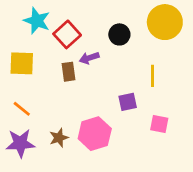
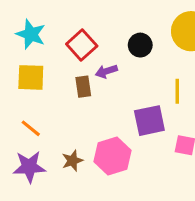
cyan star: (37, 21) -> (31, 34), moved
purple square: (128, 102) -> (149, 121), size x1.5

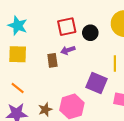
red square: (82, 45) -> (67, 27), moved, turned 30
purple square: (149, 121) -> (96, 83), turned 35

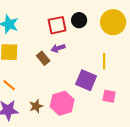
black circle: (90, 33) -> (79, 20), moved
brown rectangle: (52, 60) -> (43, 58), turned -32

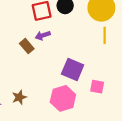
yellow line: (104, 61) -> (105, 35), moved
pink hexagon: (62, 103) -> (63, 98), moved

